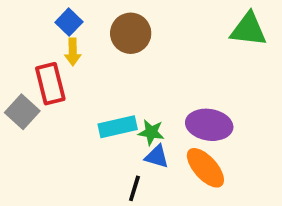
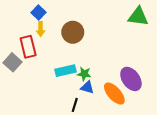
brown circle: (131, 33) -> (73, 32), moved
purple ellipse: (209, 125) -> (131, 79), moved, turned 45

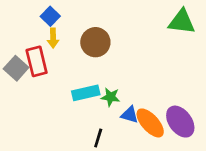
gray square: (12, 62) -> (16, 68), moved
purple ellipse: (131, 79) -> (180, 122), moved
blue triangle: (87, 87) -> (130, 115), moved

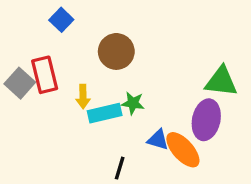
green triangle: (182, 22) -> (221, 81), moved
yellow arrow: (53, 38) -> (83, 96), moved
green star: (110, 97) -> (133, 103), moved
purple ellipse: (180, 122) -> (206, 120), moved, turned 48

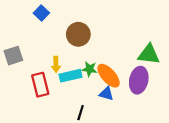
red rectangle: (45, 75) -> (40, 85), moved
gray square: (20, 83) -> (13, 56), turned 30
orange ellipse: (183, 150) -> (109, 76), moved

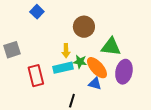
brown circle: (78, 34) -> (84, 27), moved
green triangle: (149, 54) -> (111, 47), moved
yellow arrow: (56, 64) -> (66, 51), moved

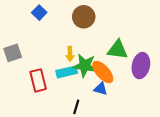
brown circle: (84, 27) -> (84, 17), moved
green star: (80, 62) -> (85, 66), size x1.6
purple ellipse: (124, 72) -> (141, 66), moved

